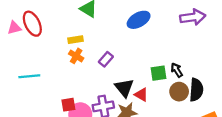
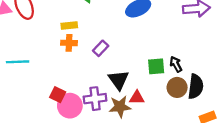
orange cross: (76, 56) -> (69, 43), turned -32
red triangle: (141, 95) -> (137, 98), moved, turned -32
red square: (68, 105) -> (58, 95), turned 32

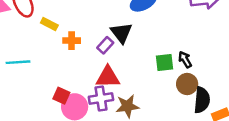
yellow rectangle: (69, 25) -> (49, 24), moved, turned 35
black triangle: (119, 80) -> (121, 33), moved
black semicircle: (196, 86) -> (202, 100), moved
red triangle: (137, 98) -> (108, 77), moved, size x1.5

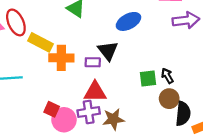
yellow rectangle: (49, 24) -> (41, 42), size x1.5
orange cross: (72, 41) -> (61, 58), size x1.5
purple rectangle: (105, 45) -> (93, 62), turned 49

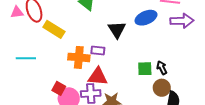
blue ellipse: (128, 21) -> (146, 18), moved
black triangle: (108, 51) -> (117, 30), moved
orange cross: (61, 58) -> (79, 57), moved

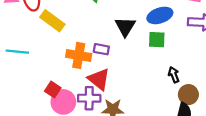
green square: (145, 69) -> (157, 40), moved
red triangle: (98, 77) -> (99, 79), turned 30
brown circle: (162, 88) -> (188, 95), moved

